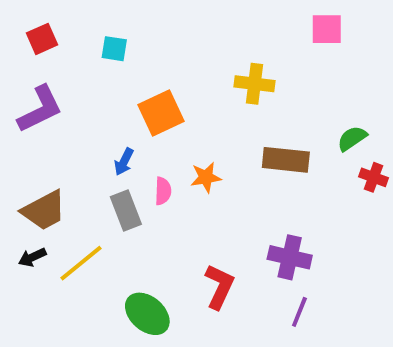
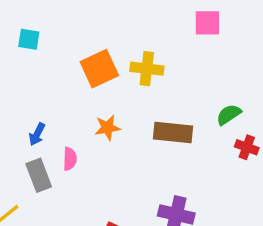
orange square: (161, 113) -> (99, 69), moved
orange star: (206, 177) -> (107, 128), moved

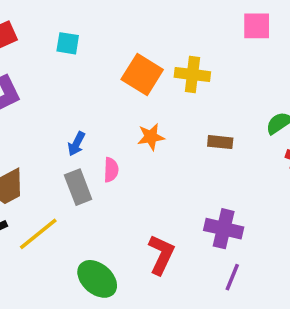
orange square: (99, 69) -> (142, 74), turned -33
brown rectangle: (173, 133) -> (220, 142), size x0.6

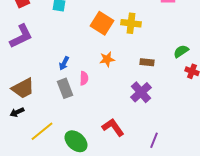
purple cross: (224, 229) -> (141, 92), moved, turned 35
yellow line: (38, 234) -> (42, 131), moved
red L-shape: (161, 255) -> (113, 127), turned -60

